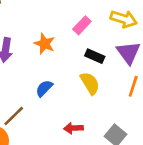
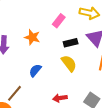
black rectangle: (95, 56) -> (71, 43), turned -32

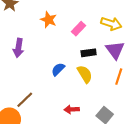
orange star: (32, 37) -> (49, 20), moved
blue semicircle: (35, 70) -> (58, 69), moved

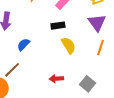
black rectangle: (89, 53) -> (58, 26), moved
blue semicircle: (58, 69) -> (23, 45), moved

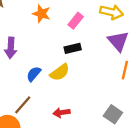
yellow semicircle: (68, 45) -> (60, 72), moved, turned 90
red arrow: (56, 79) -> (62, 113), moved

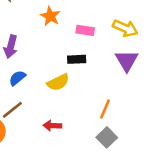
pink rectangle: (76, 21) -> (85, 30), turned 49
orange line: (125, 70) -> (105, 109), moved
blue semicircle: (34, 74) -> (17, 78), moved

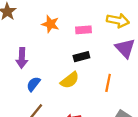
orange line: (105, 109) -> (108, 83), moved

